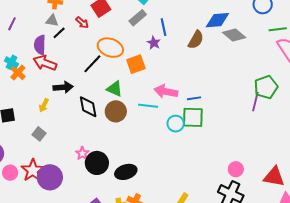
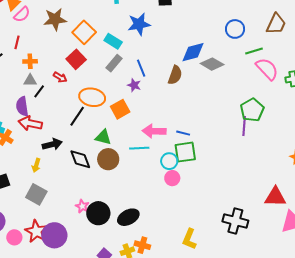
blue line: (194, 98) -> (183, 133), turned 32
gray square: (39, 134) -> (36, 194), size x1.5
pink circle: (236, 169) -> (172, 178), moved

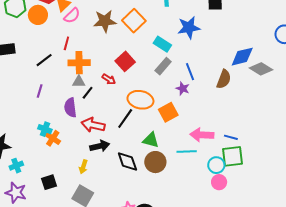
orange square: (84, 32) -> (134, 21), moved
orange cross: (30, 61) -> (79, 63), size x1.5
red arrow: (30, 123) -> (93, 125), moved

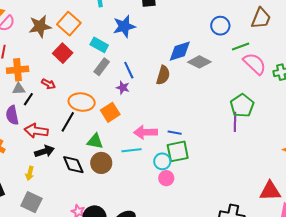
red square: (125, 61) -> (63, 53), moved

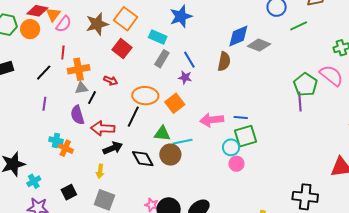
pink semicircle: (255, 64) -> (331, 76), moved
cyan line: (132, 150) -> (183, 142), moved

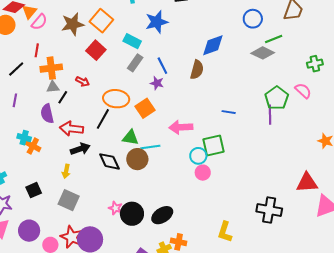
gray diamond: (259, 45) -> (263, 53), moved
pink semicircle: (331, 76) -> (303, 91), size x0.7
blue line: (241, 118) -> (229, 112), moved

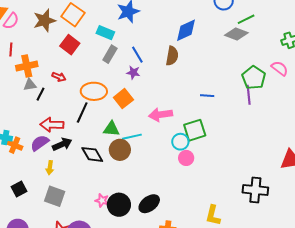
purple semicircle: (47, 114) -> (40, 143), moved, turned 72

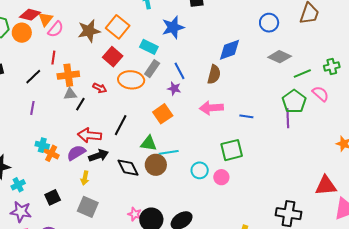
green line: (246, 19) -> (302, 73), moved
orange ellipse: (94, 91) -> (131, 80), moved
pink arrow: (161, 115) -> (211, 108), moved
cyan circle: (180, 142) -> (200, 170), moved

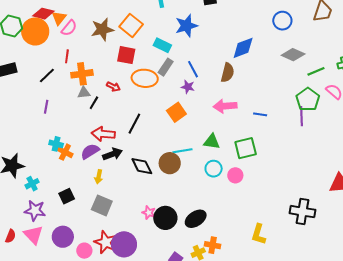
orange circle: (22, 33) -> (35, 31), size x1.4
red square: (113, 57) -> (126, 55), turned -30
green triangle: (149, 143) -> (212, 142), moved

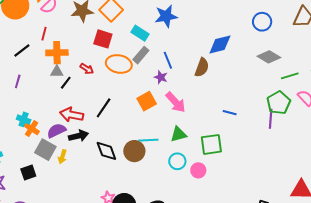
pink arrow: (225, 106) -> (176, 102), moved, turned -135
green triangle: (212, 142) -> (178, 134), turned -30
gray square: (102, 205) -> (45, 150), moved

